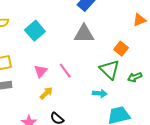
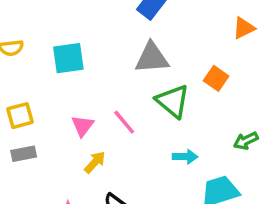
cyan square: (35, 31) -> (68, 58), turned 36
green triangle: (109, 69) -> (173, 101), moved
green arrow: (135, 77) -> (246, 141), moved

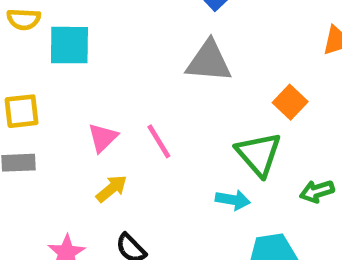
cyan square: (68, 58) -> (69, 45), moved
green triangle: (173, 101) -> (259, 154), moved

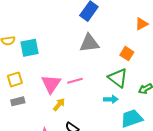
pink triangle: (103, 138) -> (51, 84), size x1.5
pink line: (159, 141) -> (75, 81), turned -63

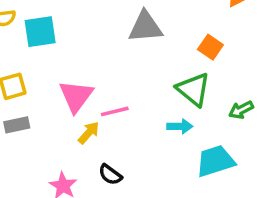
pink line: (75, 81) -> (115, 111), moved

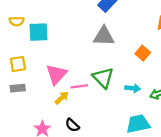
green triangle: (193, 89) -> (103, 78), moved
cyan arrow: (180, 126) -> (133, 88), moved

